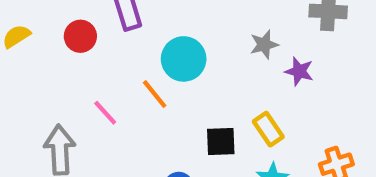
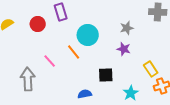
purple star: (299, 71) -> (124, 49), moved
yellow rectangle: (268, 129) -> (151, 69), moved

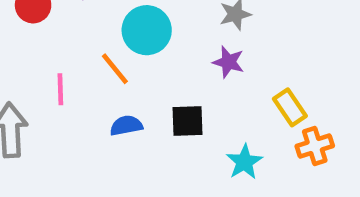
pink line: (50, 61) -> (60, 89), turned 40
blue semicircle: (85, 94) -> (126, 126), moved

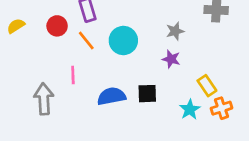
orange line: (115, 69) -> (86, 40), moved
blue semicircle: (126, 126) -> (111, 96), size x1.5
cyan star: (244, 162) -> (190, 109), moved

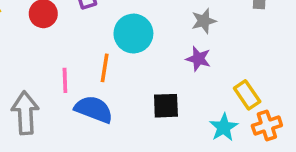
orange line: (86, 40) -> (105, 68), moved, turned 48
blue semicircle: (111, 96) -> (94, 109), moved, turned 32

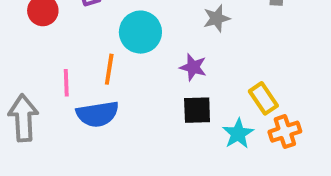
purple star: (198, 59) -> (193, 67), moved
black square: (166, 106) -> (197, 110), moved
blue semicircle: (94, 109) -> (97, 114), turned 150

